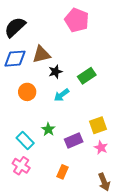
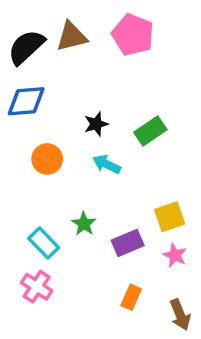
brown triangle: (41, 55) -> (72, 37), moved
cyan arrow: (62, 95) -> (107, 164), turned 63
orange rectangle: (63, 172) -> (131, 297), moved

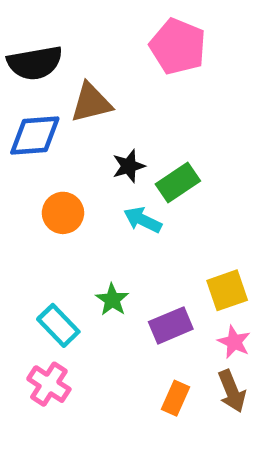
brown triangle: (72, 37) -> (91, 103), moved
black semicircle: (26, 47) -> (35, 63), turned -147
green rectangle: (150, 131) -> (178, 182), moved
brown arrow: (180, 315) -> (232, 391), moved

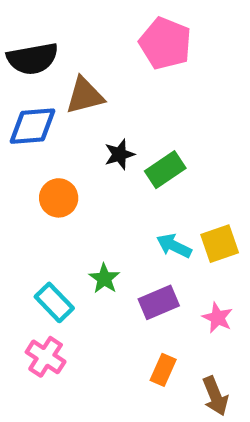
cyan arrow: (143, 220) -> (174, 246), moved
yellow square: (227, 290) -> (220, 244), moved
brown arrow: (232, 391) -> (215, 396), moved

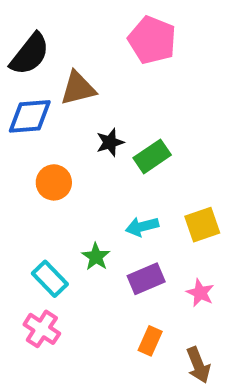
black semicircle: (32, 59) -> (30, 54), turned -42
cyan arrow: (174, 246) -> (142, 227), moved, turned -40

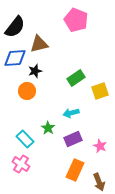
black star: (110, 142) -> (35, 71), moved
yellow square: (202, 225) -> (100, 91), moved
orange rectangle: (150, 341) -> (75, 170), size x1.5

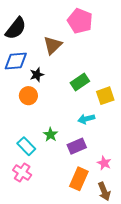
brown triangle: (39, 44) -> (53, 45), moved, turned -30
cyan arrow: (71, 113) -> (86, 119), moved
pink star: (100, 146) -> (104, 163), moved

